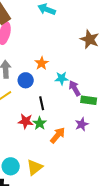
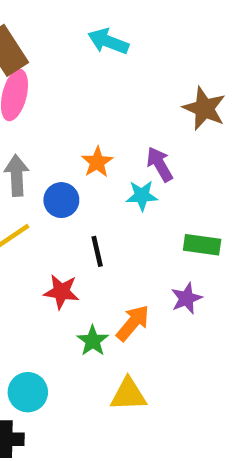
purple arrow: (75, 88) -> (160, 164), moved
green star: (40, 123) -> (93, 341), moved
yellow triangle: (35, 167) -> (128, 394), moved, turned 36

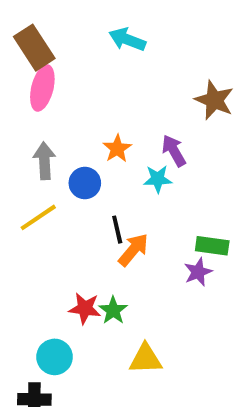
green rectangle: (202, 245) -> (212, 246), moved
red star: (61, 292) -> (85, 308), moved
orange arrow: (133, 323) -> (133, 250), moved

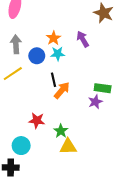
cyan star: (158, 179) -> (58, 54), moved
green star: (113, 310) -> (61, 131), moved

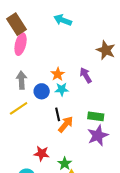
green rectangle: (103, 88) -> (96, 116), moved
purple star: (95, 102) -> (98, 135), size x1.5

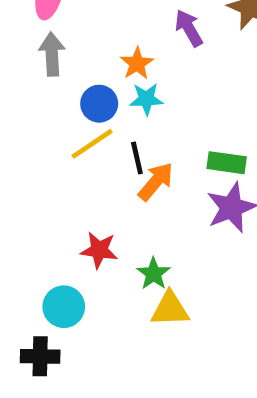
purple arrow: (86, 75) -> (189, 28), moved
gray arrow: (22, 80) -> (52, 54), moved
yellow line: (19, 108) -> (92, 144), moved

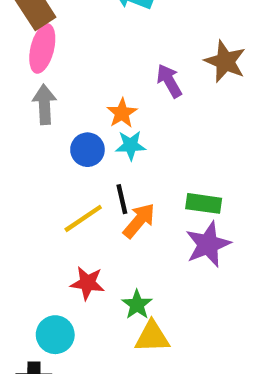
yellow line: (92, 144) -> (83, 218), moved

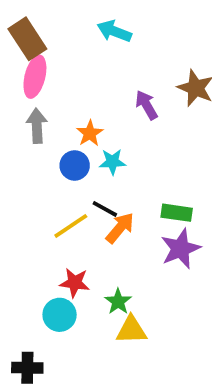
orange star: (122, 113) -> (90, 133), moved
black line: (122, 199) -> (105, 209), turned -48
cyan circle: (55, 335) -> (60, 315), moved

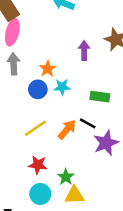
purple arrow: (146, 105) -> (84, 50), turned 30
black line: (105, 209) -> (88, 123), moved
green rectangle: (177, 213) -> (100, 97), moved
cyan circle: (60, 315) -> (40, 194), moved

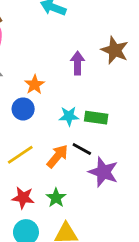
cyan star: (62, 87) -> (69, 116), moved
purple star: (106, 143) -> (103, 172), turned -30
green star: (66, 177) -> (56, 198), moved

